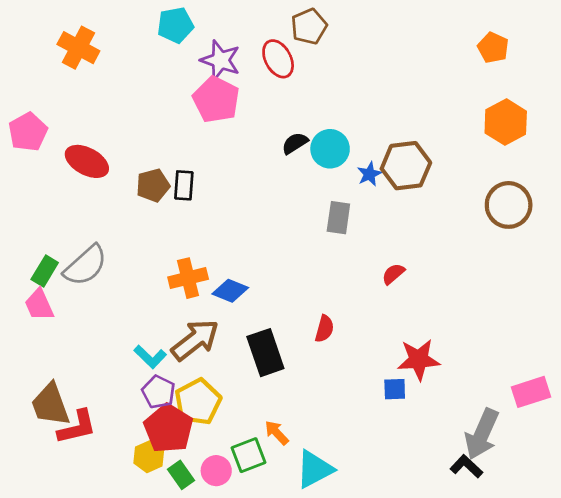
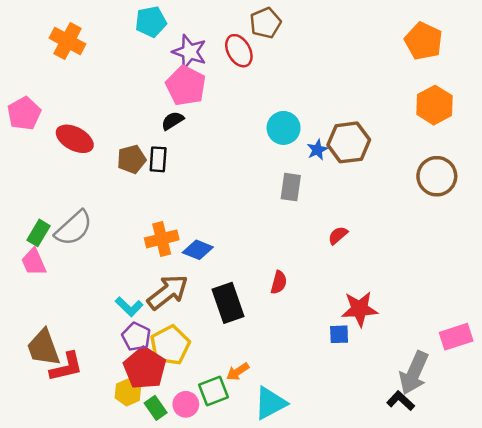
orange pentagon: (493, 48) -> (424, 41), size x1.4
black semicircle: (295, 143) -> (173, 121), moved
orange arrow: (277, 433) -> (238, 372), turned -80

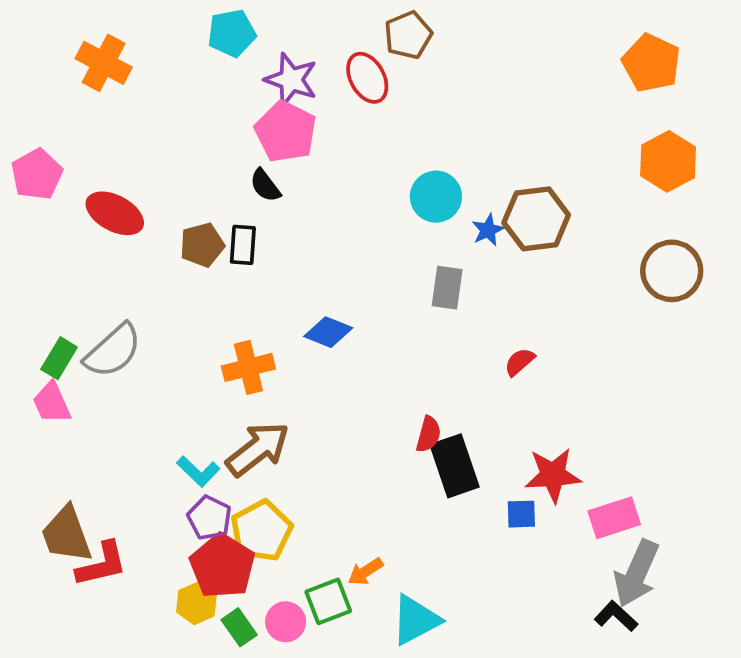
black semicircle: (173, 121) -> (265, 185), turned -95
blue diamond: (198, 250) -> (328, 332), moved
black rectangle: (228, 303) -> (455, 466), moved
pink rectangle: (456, 337) -> (614, 518), moved

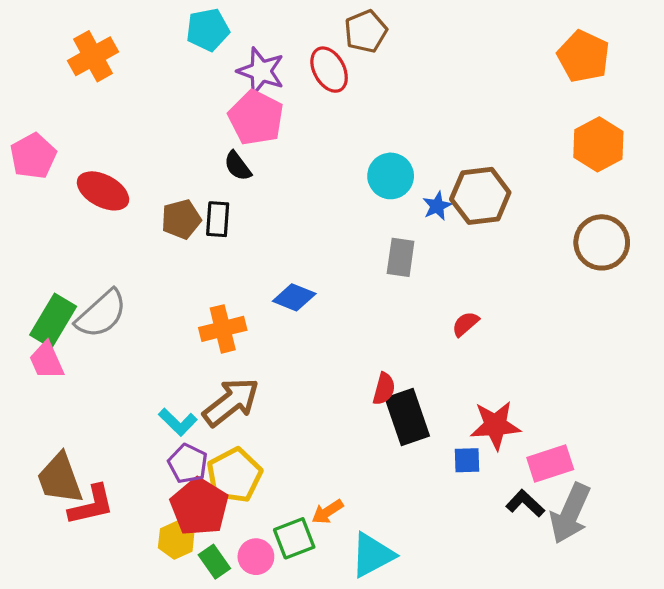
orange cross: (104, 63) -> (93, 56), turned 33
green rectangle: (59, 358) -> (53, 321), size x1.4
black L-shape: (616, 616) -> (525, 503), moved

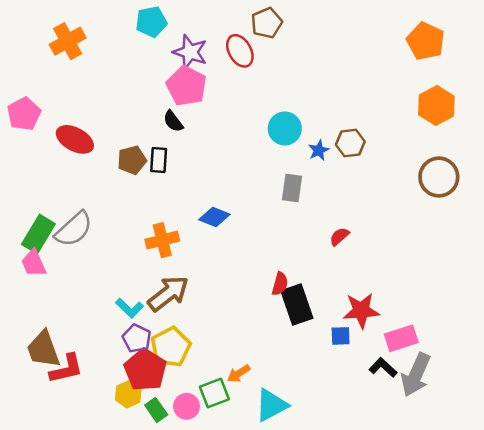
brown hexagon: (480, 196) -> (350, 143), size x0.7

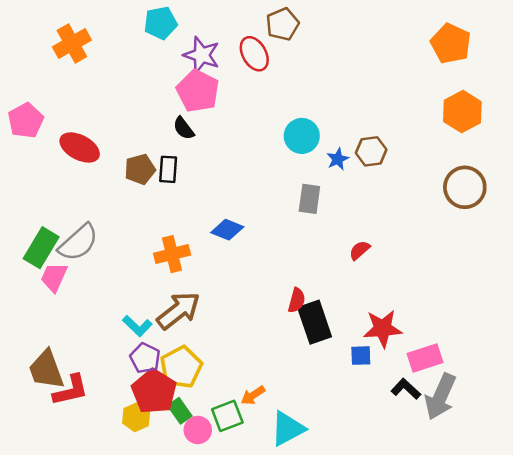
pink trapezoid: (34, 263) -> (54, 277), moved, turned 48
green rectangle: (156, 410) -> (180, 411), moved

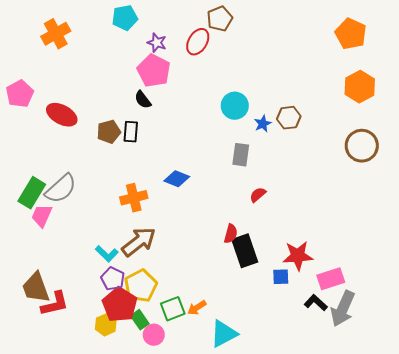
red ellipse: (254, 54) -> (198, 42), turned 60
purple star: (202, 55) -> (157, 43), size x0.7
red semicircle: (360, 250) -> (258, 195), moved
green square: (227, 416) -> (173, 309), moved

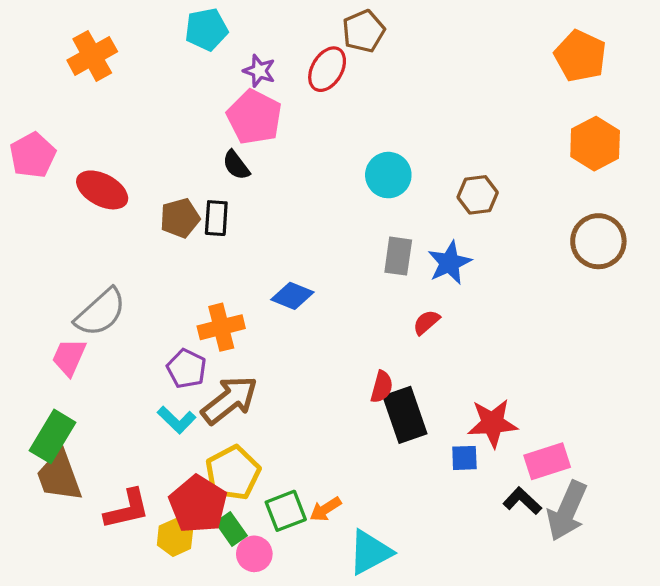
blue star: (263, 124) -> (450, 263), moved, size x1.5
green rectangle: (32, 193) -> (53, 436), moved
purple pentagon: (113, 279) -> (186, 369), moved
red L-shape: (55, 304) -> (127, 509), moved

